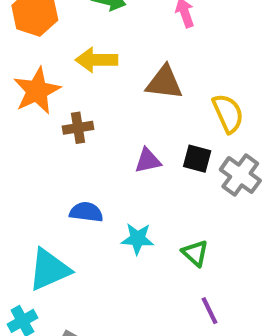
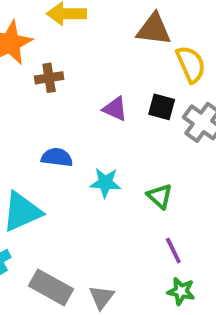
brown triangle: (164, 83) -> (154, 29), moved
purple triangle: (148, 161) -> (115, 109), turned 36

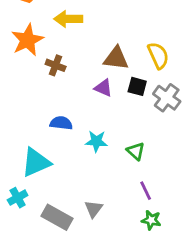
brown triangle: (154, 29) -> (116, 58), moved
brown cross: (49, 78) -> (56, 65), turned 30
gray triangle: (101, 297) -> (94, 209), moved

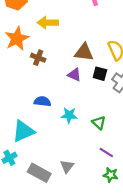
purple line: (146, 191) -> (106, 152), turned -32

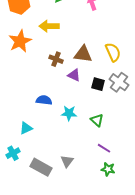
brown cross: (38, 58) -> (56, 59), moved
black square: (100, 74) -> (98, 84), moved
cyan triangle: (23, 131) -> (26, 128), size x0.6

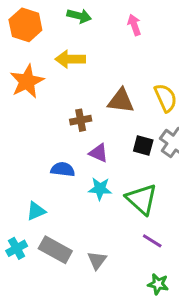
brown cross: (56, 59) -> (81, 120), moved, turned -32
purple triangle: (74, 75) -> (99, 153), moved
green triangle: (97, 120) -> (142, 199), size x1.6
gray rectangle: (41, 167) -> (55, 250), moved
green star: (108, 169) -> (158, 284), moved

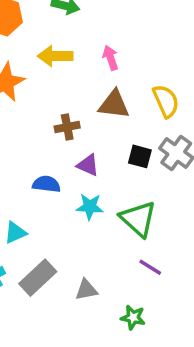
pink arrow: (134, 25) -> (110, 58), moved
gray rectangle: (55, 250) -> (38, 278), turned -72
gray triangle: (97, 260) -> (86, 290), turned 42
green star: (158, 284) -> (133, 317), moved

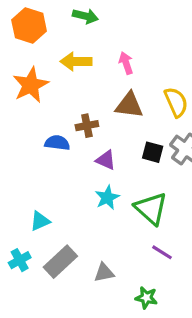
blue semicircle: (46, 184) -> (57, 143), moved
cyan star: (90, 207) -> (107, 198), turned -30

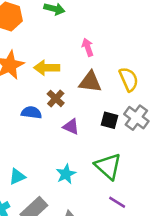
yellow arrow: (76, 61) -> (47, 68), moved
brown cross: (87, 126) -> (56, 98), turned -36
cyan star: (107, 198) -> (66, 174), moved

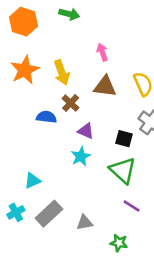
yellow arrow: (47, 68) -> (62, 72), turned -110
black square: (109, 120) -> (124, 139), moved
cyan star: (66, 174) -> (81, 156), moved

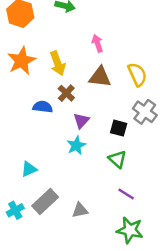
purple triangle: (86, 131) -> (81, 121), turned 49
green triangle: (123, 170) -> (117, 159), size x0.7
cyan cross: (16, 212) -> (15, 210), moved
green star: (119, 243) -> (130, 230), moved, size x1.5

